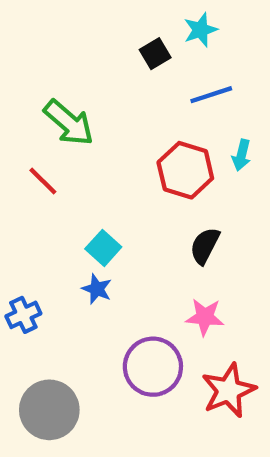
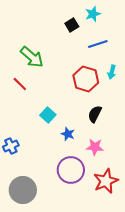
blue star: (97, 289) -> (68, 134), moved

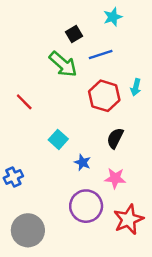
black square: (72, 25) -> (74, 34), moved
blue line: (98, 44) -> (101, 55), moved
green arrow: (32, 57) -> (63, 64), moved

